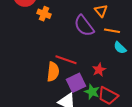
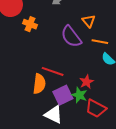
green star: (92, 92) -> (79, 95), moved

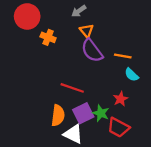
orange triangle: (89, 21) -> (86, 31), moved
red star: (87, 82) -> (121, 99), moved
orange semicircle: (39, 84) -> (58, 115), moved

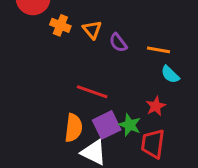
orange triangle: (86, 31) -> (92, 30), moved
purple semicircle: (92, 51) -> (118, 43), size x0.6
red trapezoid: (118, 127) -> (153, 144), turned 70

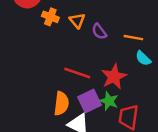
red star: (156, 106) -> (114, 77), moved, size x1.5

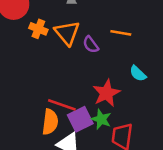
orange triangle: (77, 21) -> (67, 33), size x1.5
orange line: (133, 38) -> (121, 33), moved
red line: (77, 73) -> (62, 105), moved

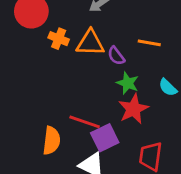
orange triangle: (67, 33) -> (90, 43), turned -48
green star: (101, 119) -> (128, 83), moved
orange semicircle: (50, 122) -> (51, 141), moved

